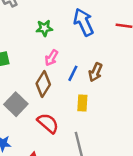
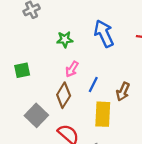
brown arrow: (95, 72) -> (123, 92), moved
yellow rectangle: (82, 103) -> (103, 114), size x1.5

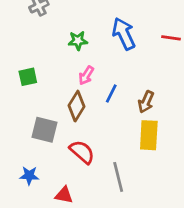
yellow rectangle: (103, 114) -> (149, 135), moved
gray square: (36, 115) -> (45, 130), turned -30

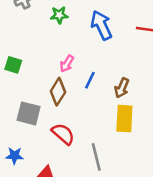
green star: (78, 41) -> (59, 15), moved
green square: (28, 77) -> (13, 65), turned 30

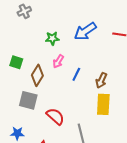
green star: (59, 15) -> (52, 38), moved
blue arrow: (101, 25) -> (85, 31), turned -100
brown diamond: (58, 92) -> (37, 75), moved

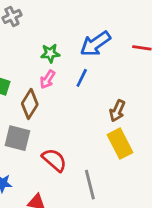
pink arrow: (58, 61) -> (47, 79), moved
blue line: (76, 74) -> (82, 78), moved
yellow rectangle: (103, 104) -> (120, 144), turned -30

